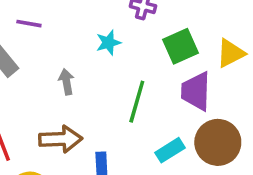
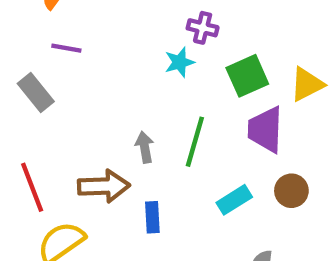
cyan star: (108, 43) -> (179, 62), moved
gray arrow: (66, 82) -> (145, 147), moved
brown circle: (218, 142) -> (291, 191), size x0.6

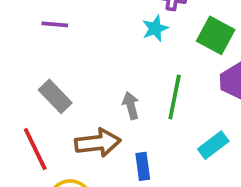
green square: (247, 76) -> (216, 35), turned -33
gray rectangle: (36, 92) -> (55, 96), moved

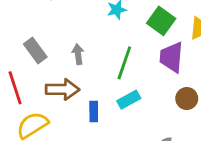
gray arrow: (131, 106) -> (78, 54), moved
cyan rectangle: (213, 145) -> (129, 100), moved

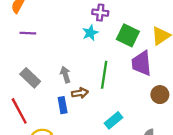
brown arrow: (62, 89) -> (80, 93), moved, size x0.6
cyan rectangle: (129, 100) -> (113, 120), moved
blue rectangle: (94, 112) -> (63, 105), moved

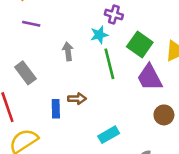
purple trapezoid: (141, 63) -> (150, 77), turned -32
gray arrow: (65, 75) -> (68, 51), moved
green line: (104, 75) -> (109, 64), moved, turned -32

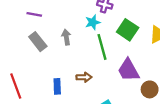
gray rectangle: (25, 73) -> (38, 42), moved
purple trapezoid: (150, 77) -> (128, 70), moved
brown arrow: (77, 99) -> (84, 77), moved

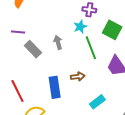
purple line: (34, 14) -> (18, 32), moved
blue rectangle: (57, 86) -> (55, 87), size x1.5

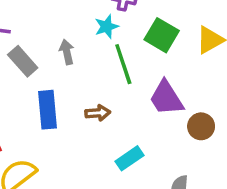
blue rectangle: (55, 87) -> (47, 110), moved

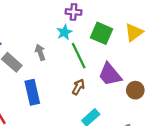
brown arrow: (98, 113) -> (78, 87), moved, turned -49

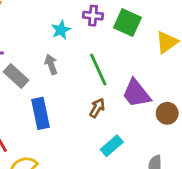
cyan star: (64, 32) -> (61, 30), moved
green square: (101, 33) -> (127, 23), moved

